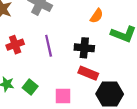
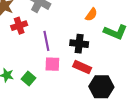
red cross: (15, 45) -> (19, 26), moved
pink square: (63, 96) -> (52, 64), moved

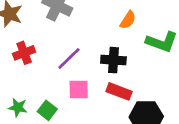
red cross: (19, 26) -> (24, 53), moved
purple line: (46, 41) -> (69, 58), turned 60

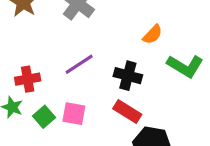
red cross: (24, 53) -> (28, 79), moved
pink square: (79, 90) -> (74, 114), moved

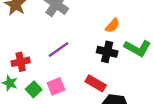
black cross: (128, 76) -> (107, 52), moved
pink square: (74, 114) -> (56, 86), turned -30

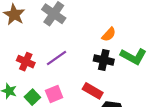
red cross: (21, 62) -> (26, 62), moved, turned 36

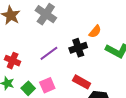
black cross: (104, 60) -> (78, 48), moved, turned -30
red cross: (26, 62) -> (13, 61), moved

